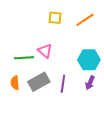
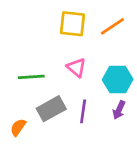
yellow square: (55, 18) -> (72, 24), size x1.5
pink triangle: (45, 51) -> (76, 68), moved
orange semicircle: (15, 83) -> (18, 127), moved, turned 40

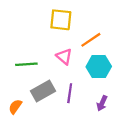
orange line: (112, 26) -> (91, 40), moved
purple arrow: (119, 110) -> (102, 103), moved

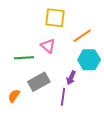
pink triangle: (64, 57) -> (48, 46), moved
purple line: (70, 93) -> (63, 97), moved
purple arrow: (102, 103) -> (71, 78), moved

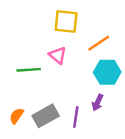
purple arrow: (71, 78) -> (98, 102), moved
gray rectangle: (39, 82) -> (46, 116), moved

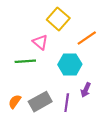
yellow square: (66, 21) -> (58, 19), turned 35
pink triangle: (58, 55) -> (40, 42), moved
cyan hexagon: (107, 72) -> (70, 64), moved

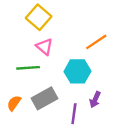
yellow square: (58, 19) -> (39, 17), moved
orange semicircle: (15, 102) -> (14, 103), moved
gray rectangle: (40, 102) -> (45, 98), moved

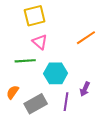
yellow square: (39, 17) -> (35, 16), turned 35
cyan hexagon: (77, 71) -> (56, 73), moved
gray rectangle: (45, 98) -> (36, 104), moved

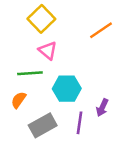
yellow square: (35, 16) -> (41, 19), turned -30
orange line: (86, 38) -> (101, 30), moved
orange semicircle: (13, 92) -> (19, 100), moved

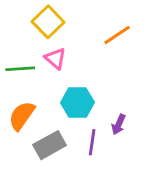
green line: (30, 73) -> (20, 69), moved
orange semicircle: (19, 100) -> (22, 116), size x1.5

